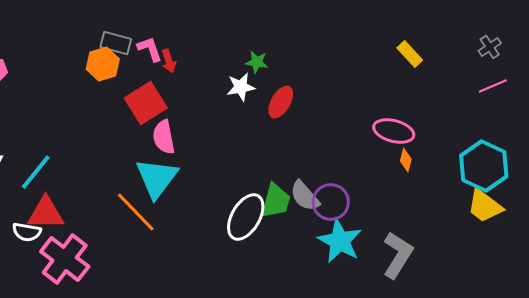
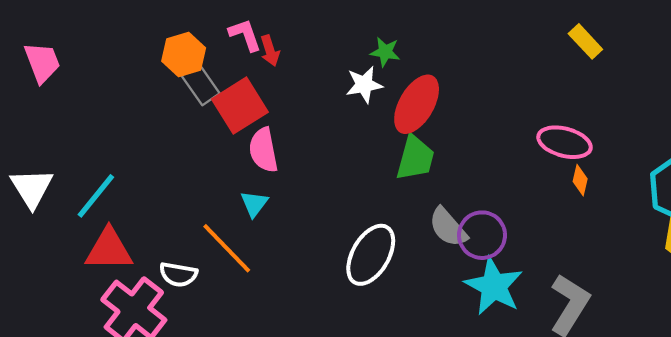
gray rectangle: (116, 43) -> (201, 85), moved, turned 40
red ellipse: (281, 102) -> (417, 104), size x1.4
cyan triangle: (157, 178) -> (254, 204), size x0.5
green trapezoid: (276, 201) -> (415, 158), moved
white semicircle: (27, 232) -> (178, 274), moved

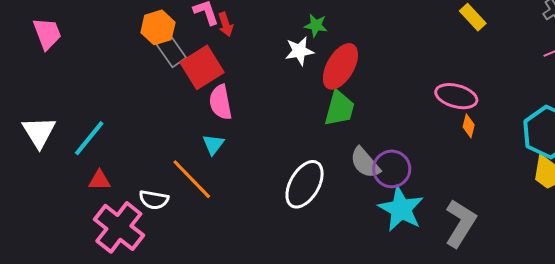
red triangle: (109, 250) -> (99, 180), size x0.6

